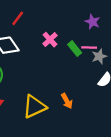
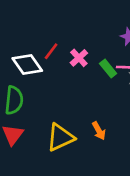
red line: (18, 18) -> (51, 51), moved

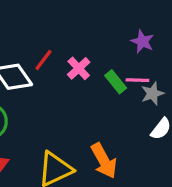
orange arrow: (99, 131) -> (104, 161), size x1.5

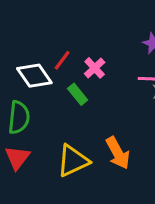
green rectangle: (116, 82) -> (78, 94), moved

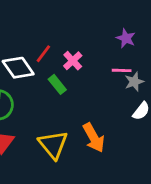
yellow triangle: (73, 161) -> (53, 145), turned -44

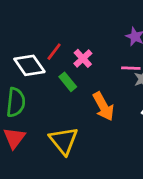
orange arrow: (94, 138) -> (103, 106), moved

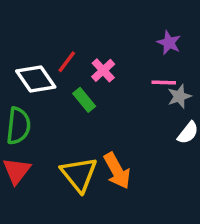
orange arrow: (103, 106) -> (117, 171), moved

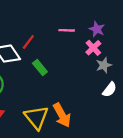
pink cross: (103, 70) -> (93, 48), moved
pink line: (164, 83) -> (67, 30), moved

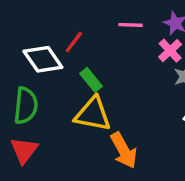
yellow triangle: (36, 117) -> (93, 114), moved, turned -40

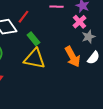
orange arrow: (124, 150) -> (72, 57), moved

